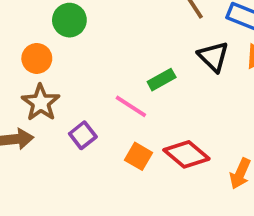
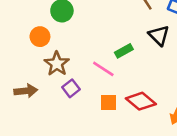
brown star: (41, 103) -> (57, 64), moved
orange square: (138, 156) -> (108, 103), turned -30

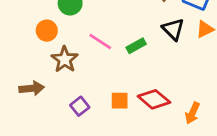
pink line: (103, 69) -> (100, 42), moved
purple square: (71, 88) -> (80, 106), moved

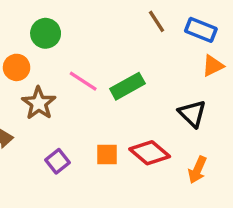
black triangle: (173, 29) -> (192, 113), moved
green rectangle: (136, 46) -> (127, 86), size x1.4

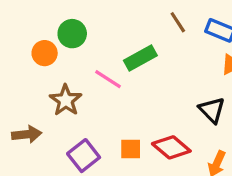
orange circle: (17, 67) -> (45, 53), moved
green rectangle: (127, 86) -> (140, 58), moved
purple square: (57, 161) -> (84, 156), size x1.4

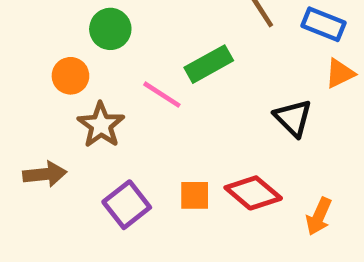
orange circle: (45, 53) -> (70, 76), moved
black triangle: (212, 110) -> (293, 118), moved

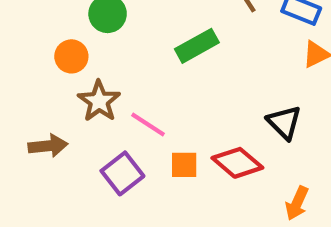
pink line: (162, 95) -> (148, 125), moved
black triangle: (293, 118) -> (284, 122), moved
orange arrow: (319, 216) -> (297, 203), moved

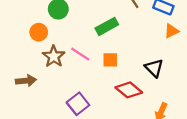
pink line: (148, 125) -> (80, 54), moved
orange square: (184, 165) -> (110, 60), moved
purple square: (122, 173) -> (78, 104), moved

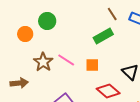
green rectangle: (107, 26) -> (103, 36), moved
orange circle: (39, 32) -> (25, 34), moved

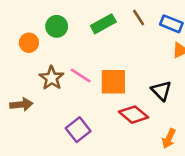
green rectangle: (103, 36) -> (103, 24), moved
orange square: (92, 65) -> (113, 82), size x1.6

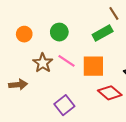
green rectangle: (103, 24) -> (103, 33), moved
green circle: (57, 26) -> (59, 32), moved

